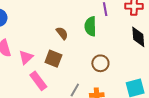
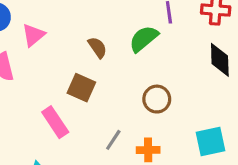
green semicircle: (90, 26) -> (144, 39), turned 48
pink triangle: (26, 57) -> (33, 35), moved

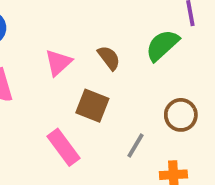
pink triangle: (33, 35) -> (58, 63), moved
gray line: (113, 140) -> (135, 145), moved

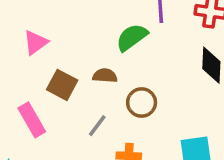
brown semicircle: (109, 58) -> (105, 76), moved, turned -55

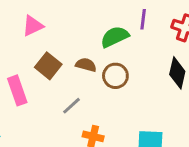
brown circle: (142, 102) -> (115, 76), moved

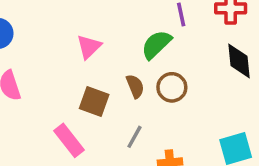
pink triangle: (33, 26) -> (89, 47), moved
brown semicircle: (86, 65) -> (135, 86), turned 72

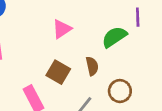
brown circle: (172, 87) -> (120, 91), moved

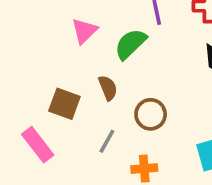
pink triangle: (62, 29) -> (84, 31), moved

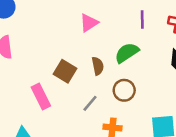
green semicircle: (130, 44) -> (127, 53), moved

